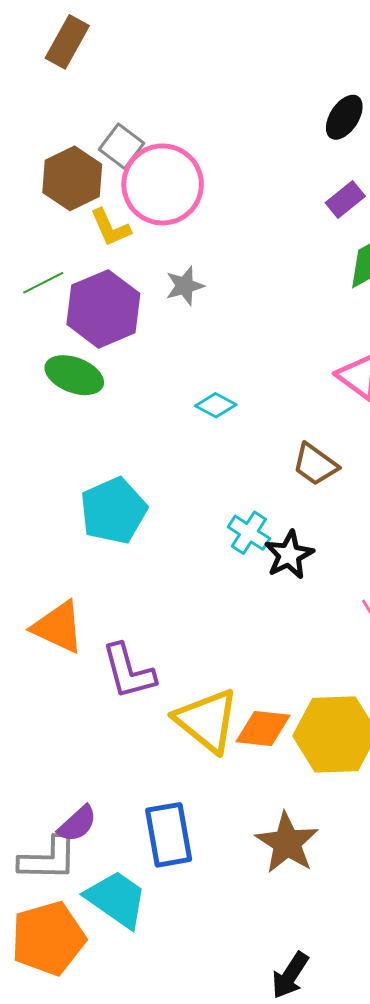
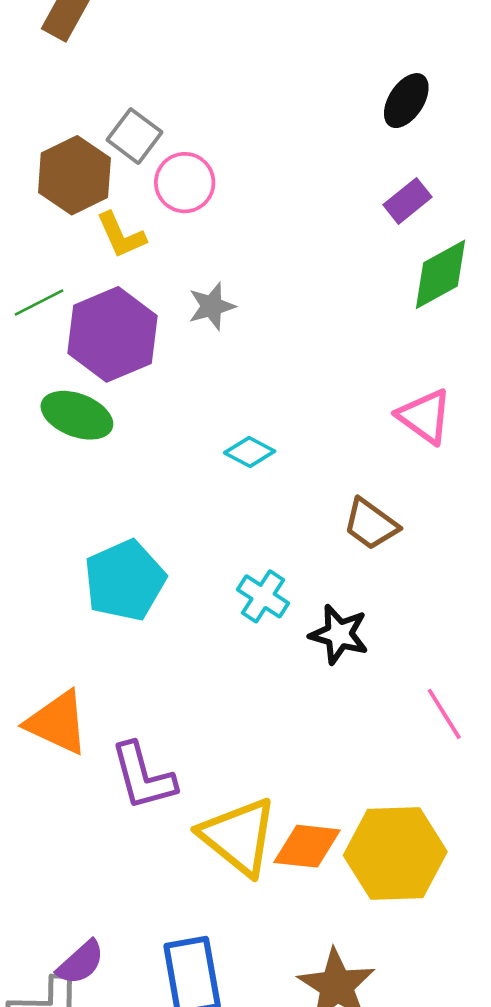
pink circle: (163, 184) -> (185, 183), size x0.6
cyan cross: (249, 533) -> (263, 596), moved
black star: (289, 555) -> (339, 634), turned -30

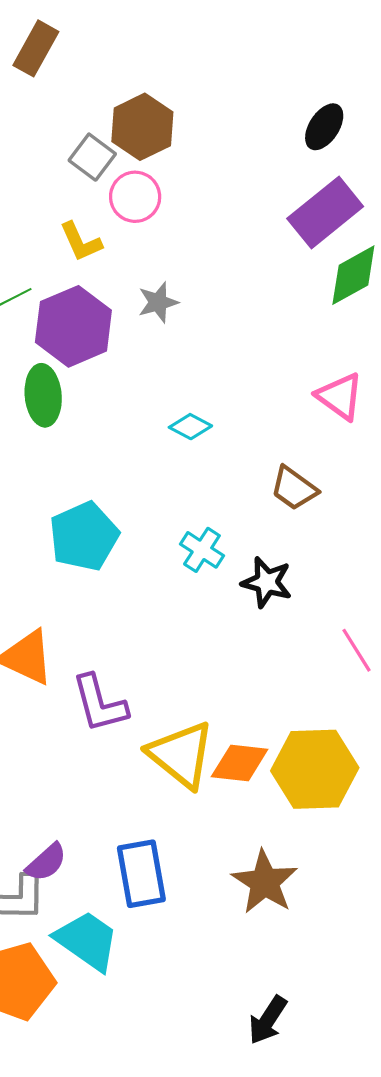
brown hexagon: (74, 175) -> (142, 127), moved
purple rectangle: (407, 201) -> (325, 212), size x1.8
green ellipse: (77, 415) -> (43, 395), turned 64

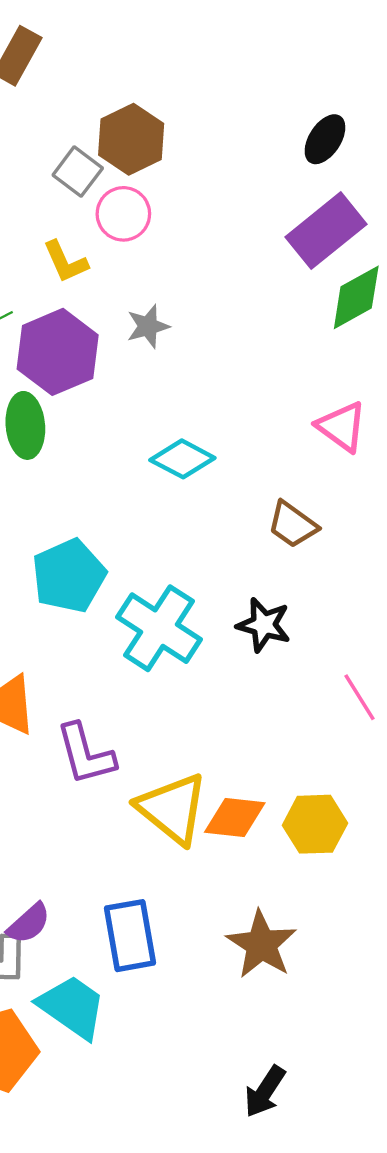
cyan diamond: (190, 427) -> (182, 459), size x1.4
cyan cross: (202, 550) -> (159, 628), moved, size x1.8
yellow hexagon: (315, 769) -> (315, 824), size x0.7

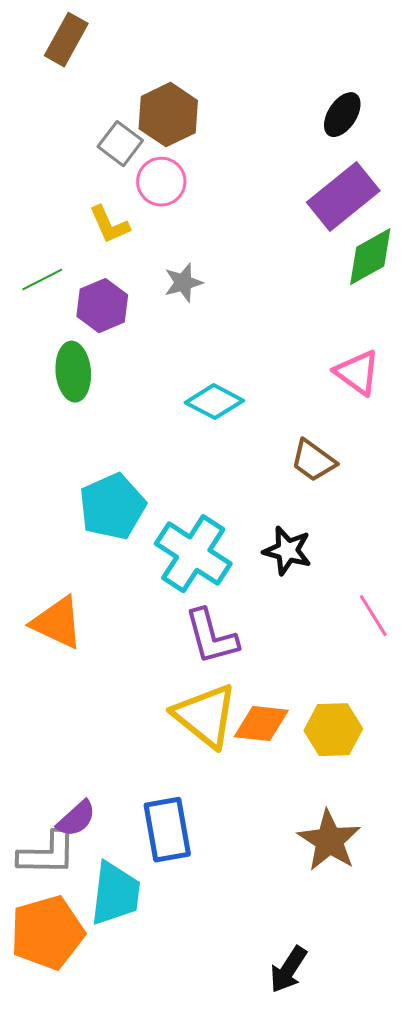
purple hexagon: (58, 352) -> (102, 306), size x0.7
purple L-shape: (86, 754) -> (211, 637), moved
brown star: (261, 944) -> (329, 841), moved
cyan trapezoid: (72, 1007) -> (115, 894), turned 62

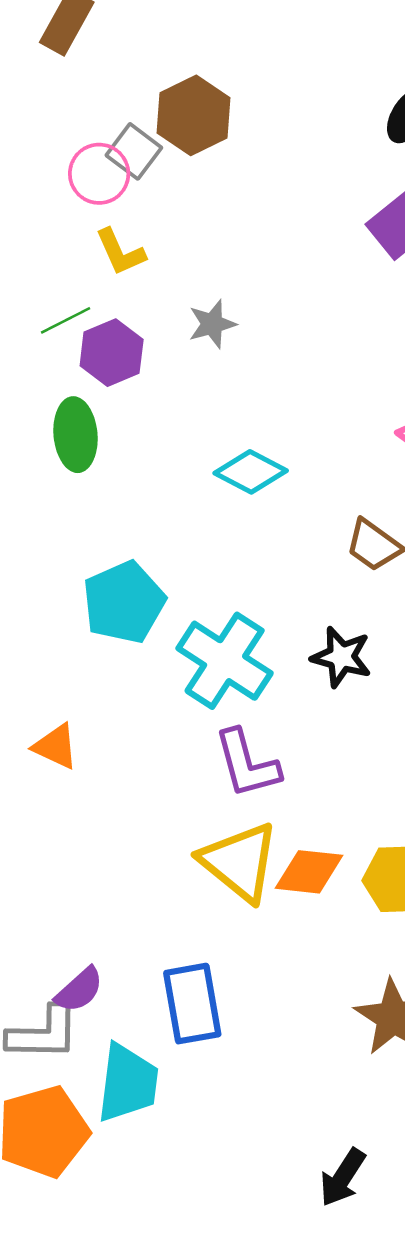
pink circle: (161, 182) -> (99, 174), moved
green line: (42, 280) -> (66, 320), moved
orange triangle: (57, 623) -> (56, 746), size x0.7

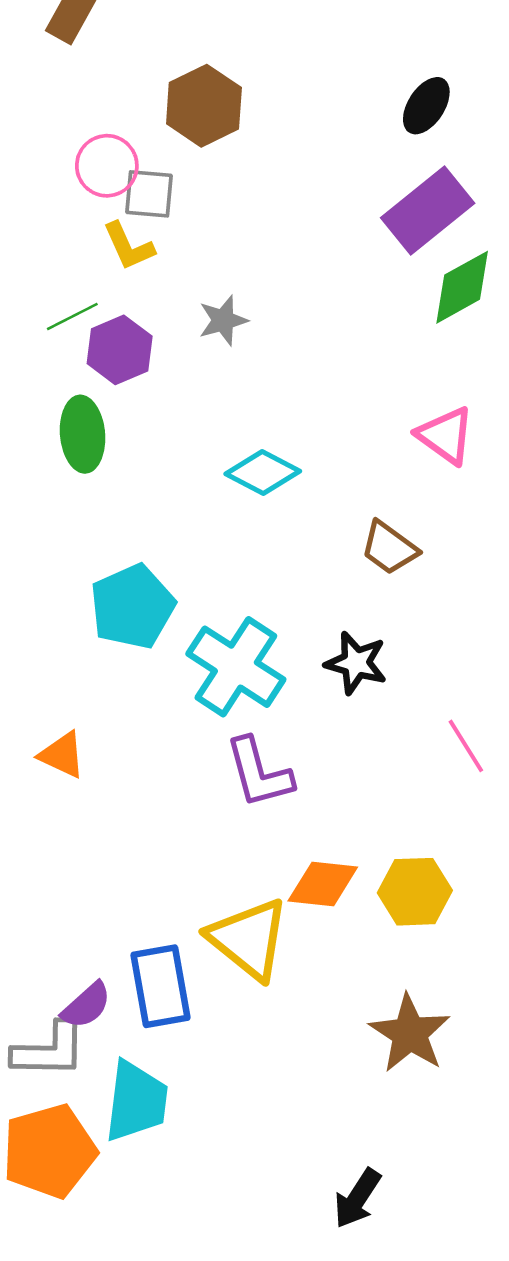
gray square: (134, 151) -> (149, 194), moved, turned -32
yellow triangle: (239, 862) -> (249, 939), moved
blue rectangle: (192, 1004) -> (161, 986), moved

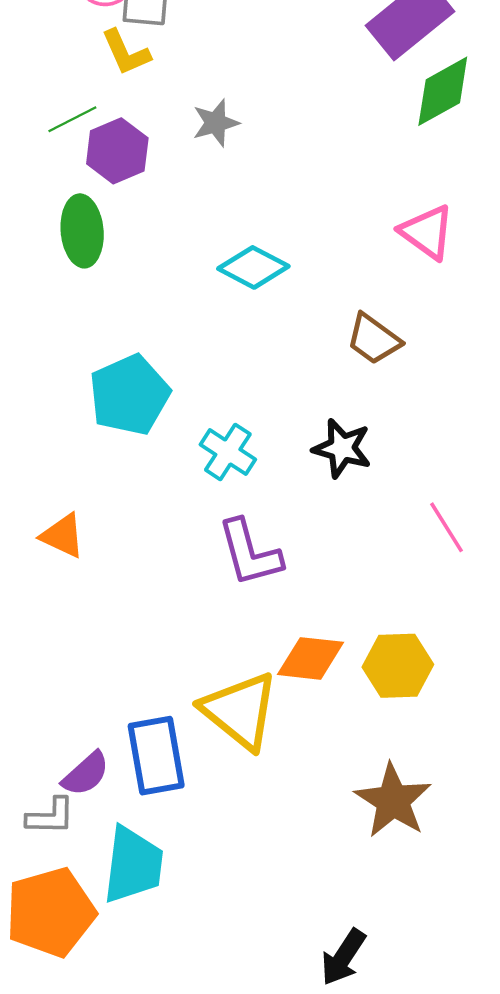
cyan cross: (236, 667) -> (228, 452), size x0.6
gray L-shape: (49, 1050) -> (51, 816), size x0.7

